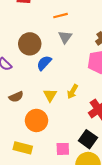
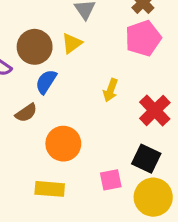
brown circle: (30, 44) -> (35, 47), moved
blue semicircle: (44, 63) -> (46, 82), moved
yellow triangle: (50, 95) -> (72, 43), moved, turned 32

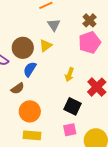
orange circle: (63, 144) -> (30, 111), moved
black square: (146, 159) -> (72, 106), moved

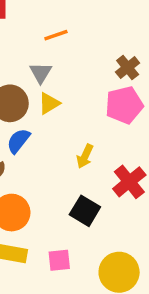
gray triangle: (54, 25) -> (41, 73), moved
pink square: (70, 130) -> (59, 260), moved

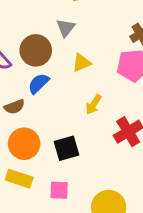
yellow triangle: (49, 103) -> (81, 63), moved
black square: (85, 211) -> (67, 148), moved, turned 35

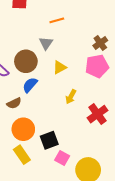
black square: (67, 148) -> (49, 140), moved
yellow rectangle: (19, 179) -> (22, 155), turned 42
pink square: (59, 190) -> (62, 158), moved, turned 32

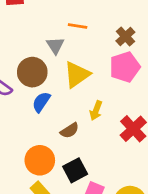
orange line: (57, 20) -> (78, 26), moved, turned 32
yellow triangle: (60, 67) -> (77, 75), size x1.5
brown semicircle: (14, 103) -> (70, 130), moved

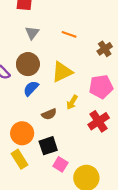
gray triangle: (55, 46) -> (32, 33), moved
pink pentagon: (125, 67) -> (101, 87), moved

